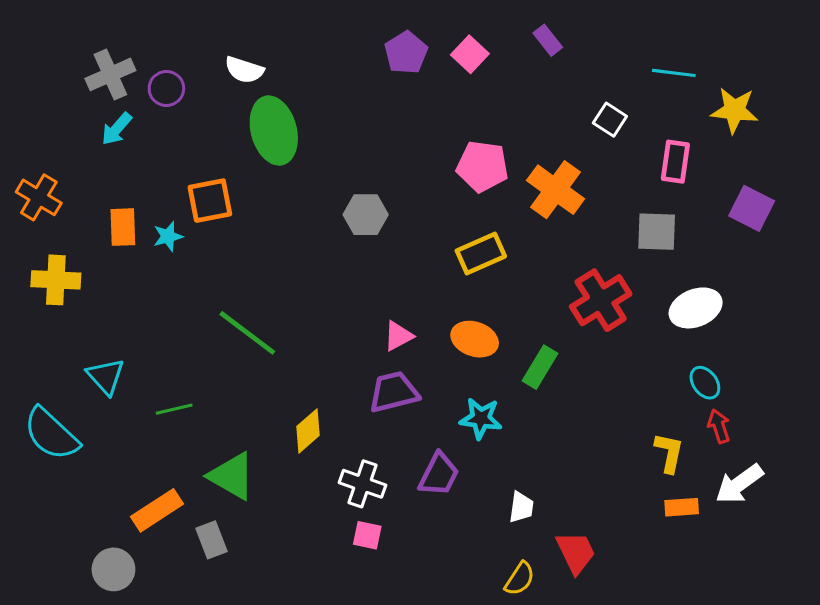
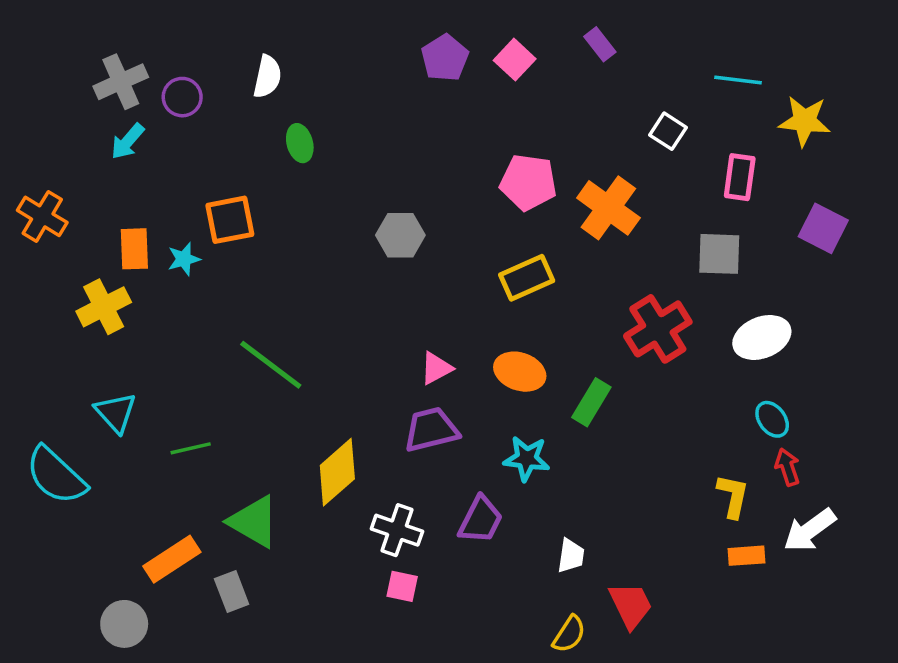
white semicircle: (244, 70) -> (267, 77), turned -96
green ellipse: (274, 131) -> (300, 143), size x0.5
yellow cross: (56, 280) -> (104, 307), moved, turned -30
yellow diamond: (308, 431) -> (337, 472), size x1.4

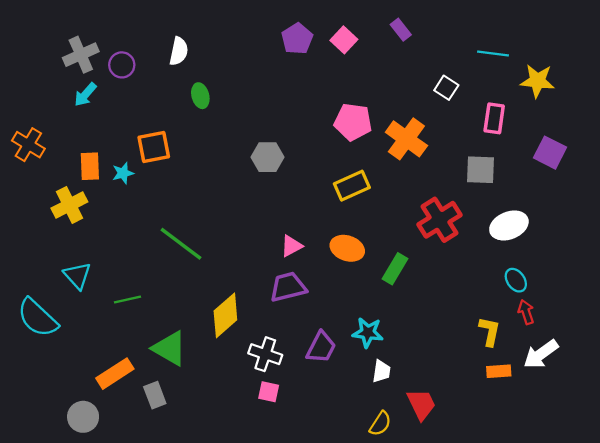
cyan star: (527, 459) -> (368, 333), moved

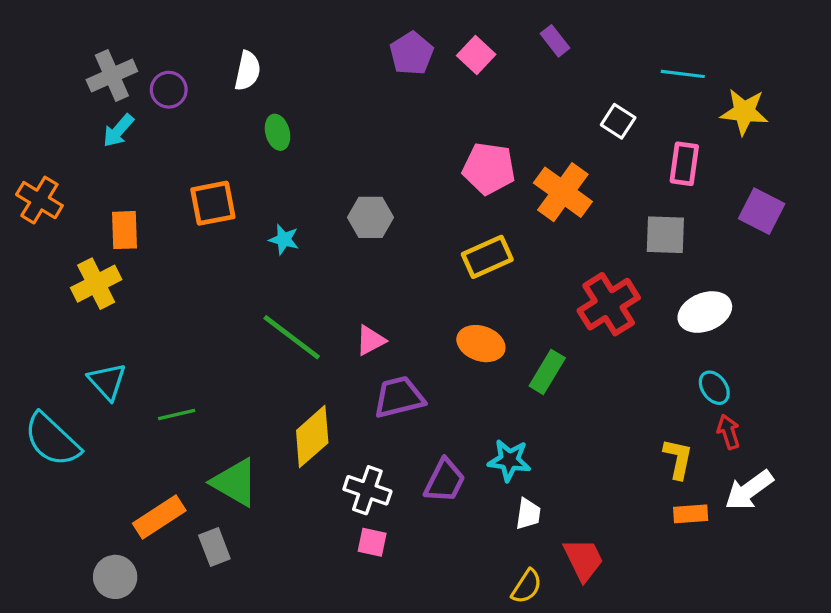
cyan star: (123, 173) -> (284, 239), moved, turned 30
green line: (181, 244) -> (292, 337), moved
pink triangle: (291, 246) -> (371, 340), moved

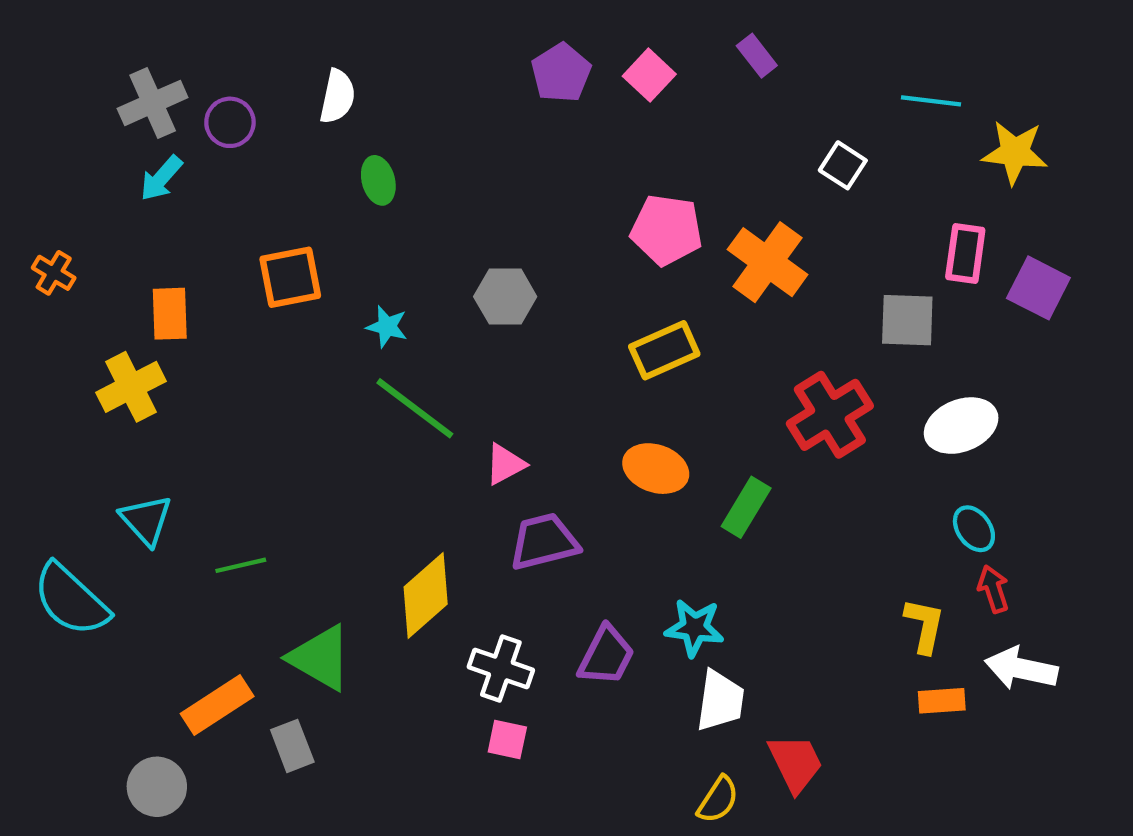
pink rectangle: (684, 164) -> (965, 254), moved
orange cross: (39, 200) -> (54, 273), size x0.7
green line: (292, 337) -> (415, 408), moved
white arrow: (749, 490) -> (1021, 669), turned 48
white trapezoid: (528, 514) -> (720, 701), size x1.4

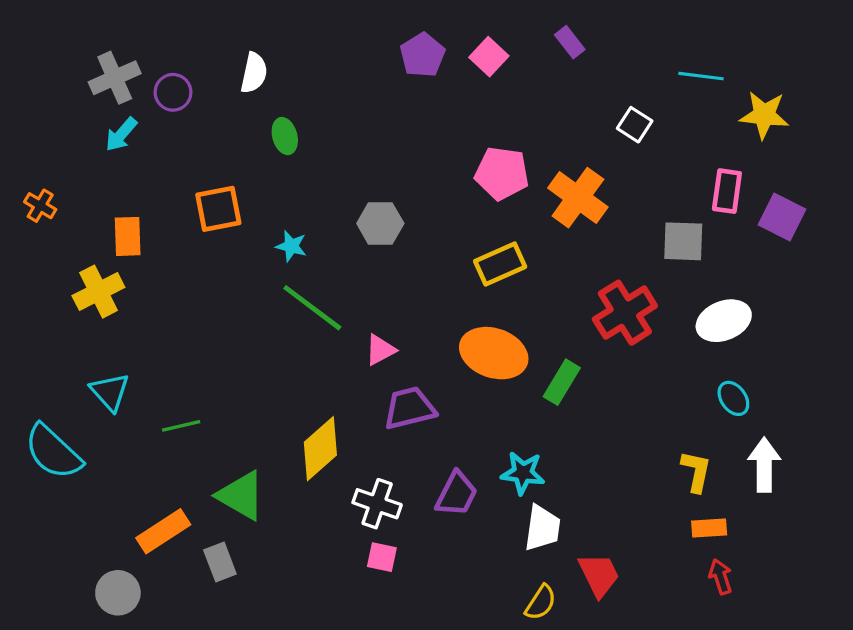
orange ellipse: (656, 469) -> (494, 353), size x1.4
red arrow: (993, 589) -> (720, 577), moved
white arrow: (1021, 669) -> (764, 465), moved, turned 78

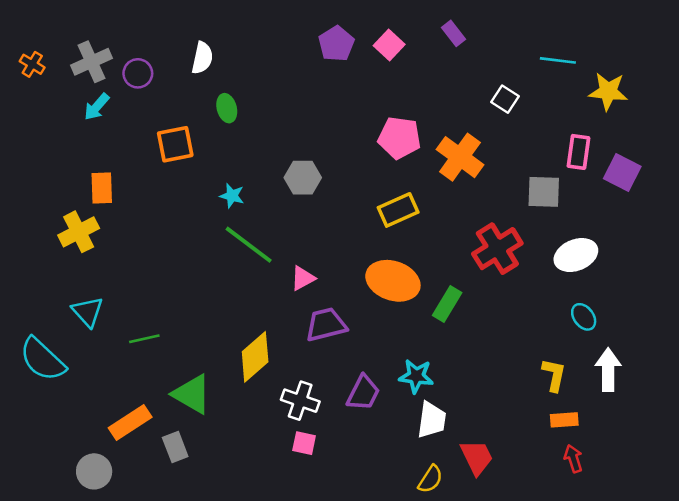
orange cross: (40, 206) -> (32, 64), moved
orange square: (218, 209) -> (175, 144), moved

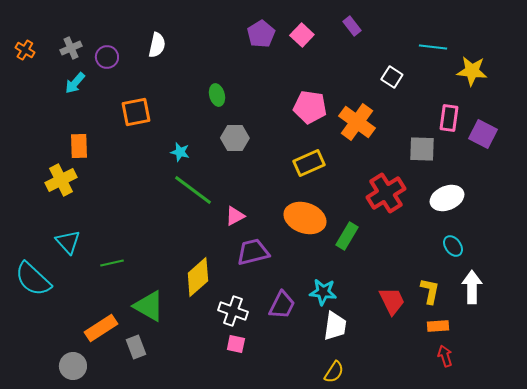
gray cross: (91, 62) -> (71, 48), size x0.7
green ellipse: (227, 108) -> (217, 95), moved
red trapezoid: (477, 457) -> (392, 301), moved

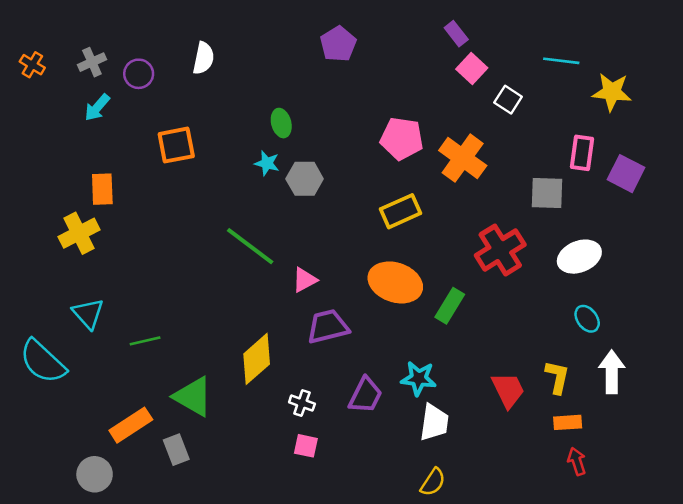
pink square: (302, 35) -> (472, 69), moved
cyan star: (180, 152) -> (267, 163), moved
white cross: (233, 311) -> (302, 403), size x0.7

